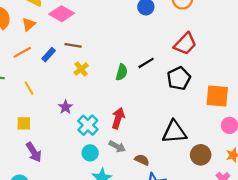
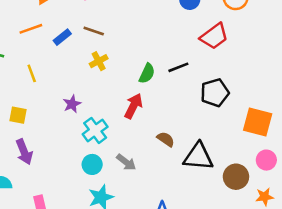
red trapezoid: (185, 44) -> (214, 36), moved
red arrow: (118, 118) -> (133, 106), moved
brown circle: (201, 155) -> (236, 177), moved
brown semicircle: (142, 160) -> (166, 139), moved

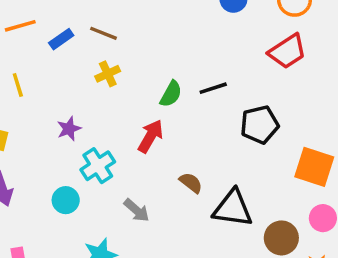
red trapezoid: (214, 36) -> (287, 51), moved
cyan circle: (92, 164) -> (66, 200), moved

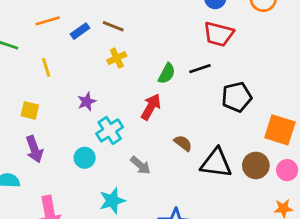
red trapezoid: (287, 51) -> (219, 34), moved, turned 48
brown circle: (281, 238) -> (256, 165), moved

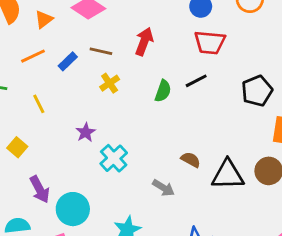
black pentagon: (237, 97) -> (257, 91), moved
red arrow: (151, 107) -> (144, 41), moved
yellow square: (30, 110) -> (17, 147), moved, turned 36
cyan circle: (85, 158) -> (73, 209), moved, size x1.5
gray arrow: (140, 165) -> (163, 188), moved

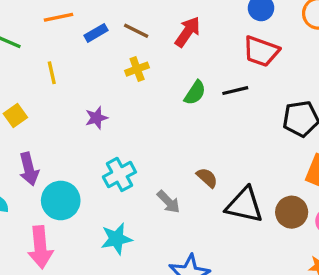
cyan cross: (114, 158) -> (119, 174), moved

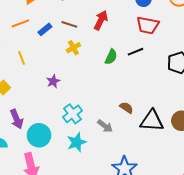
cyan star: (116, 239) -> (77, 142), moved

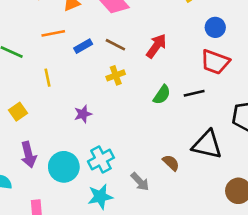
black triangle: (152, 121) -> (207, 145), moved
cyan circle: (39, 135) -> (64, 167), moved

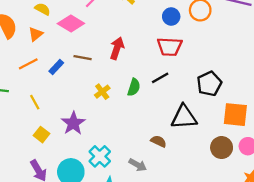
blue circle: (215, 27) -> (171, 16), moved
yellow cross: (116, 75) -> (102, 92), moved
yellow square: (18, 112) -> (41, 135), moved
purple star: (83, 114) -> (73, 123), size x1.5

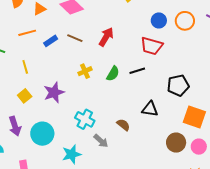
black triangle: (184, 117) -> (150, 109), size x0.7
cyan cross: (100, 156) -> (85, 119), moved, turned -30

